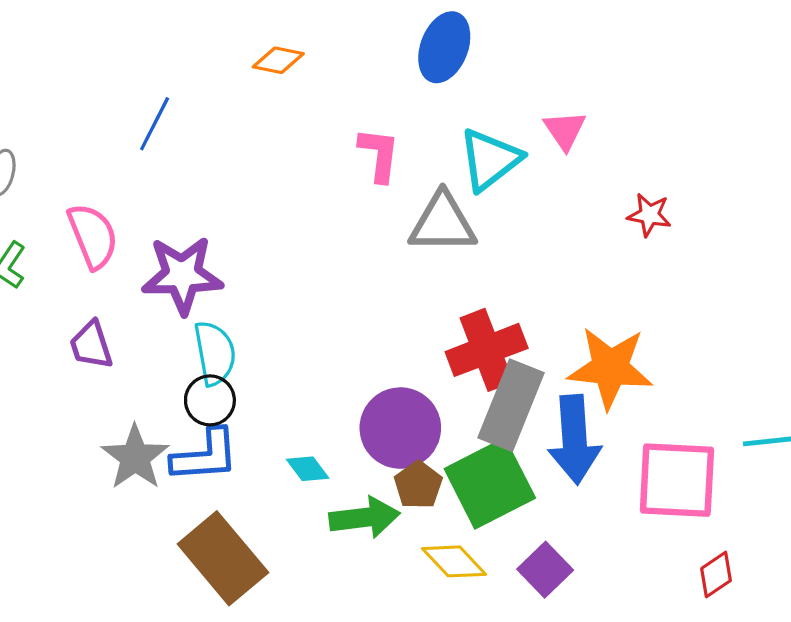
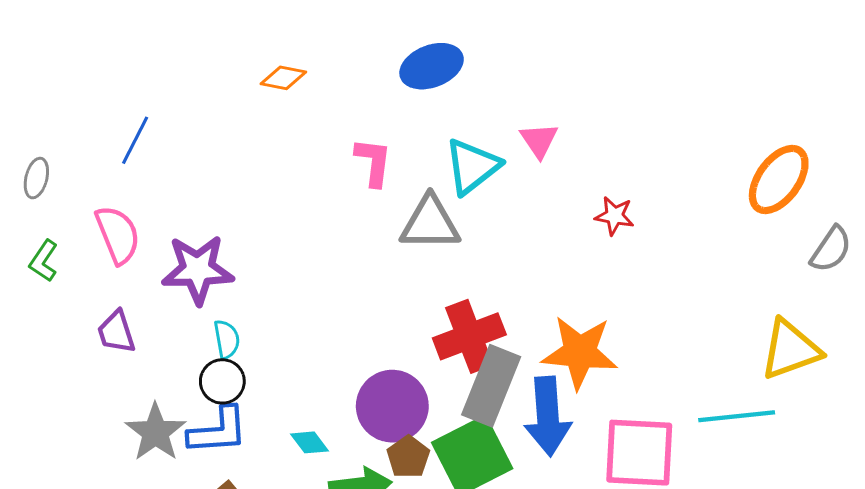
blue ellipse: (444, 47) -> (432, 66), turned 48
blue line: (155, 124) -> (135, 140), moved
cyan semicircle: (215, 353) -> (227, 339), size x0.7

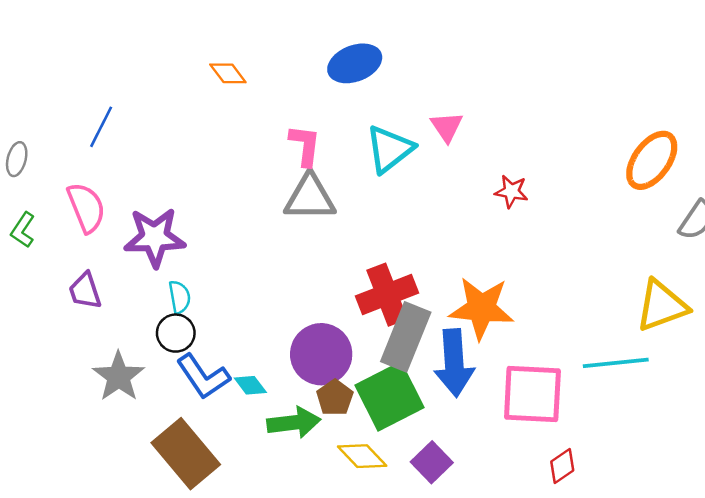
orange diamond: (283, 78) -> (228, 73), turned 42
gray triangle: (430, 223) -> (310, 198), moved
blue L-shape: (218, 431) -> (203, 377), moved, turned 60

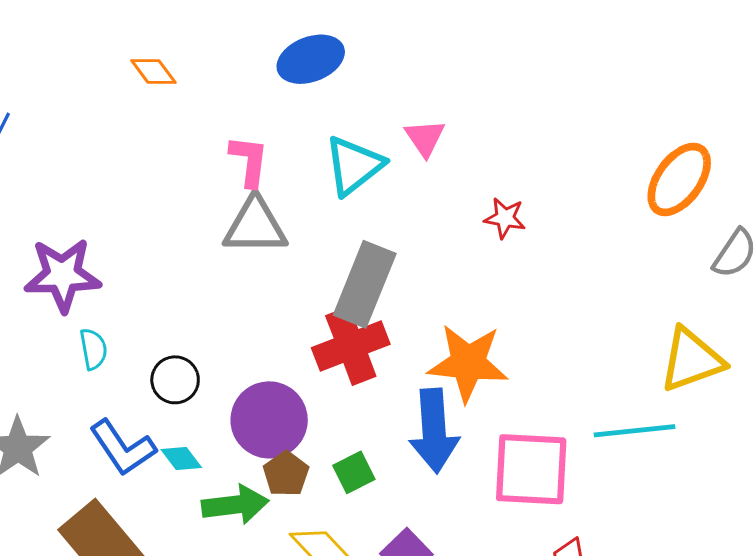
black circle: (176, 333) -> (175, 380), moved
gray rectangle: (406, 337) -> (365, 284), moved
green square: (390, 396) -> (354, 472), size x0.5

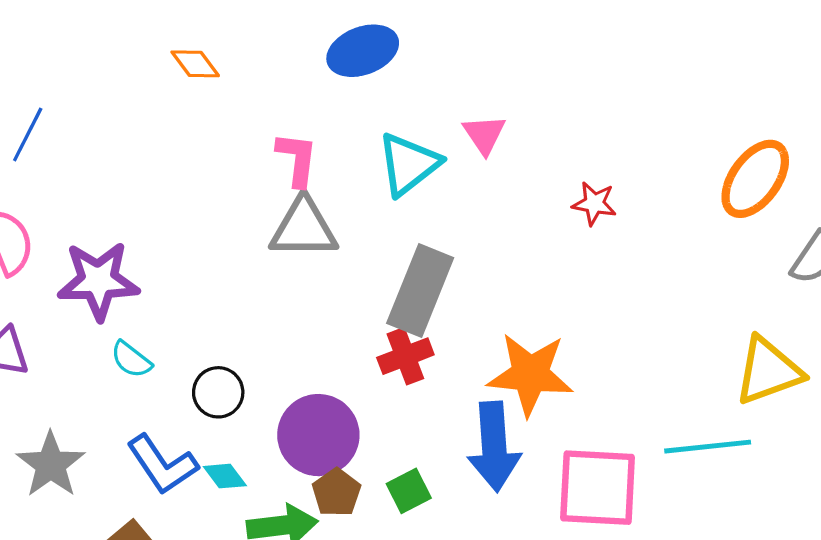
red star: (505, 218) -> (594, 203), moved
red cross: (351, 346) -> (405, 356), size x0.7
cyan semicircle: (93, 349) -> (131, 359), turned 138

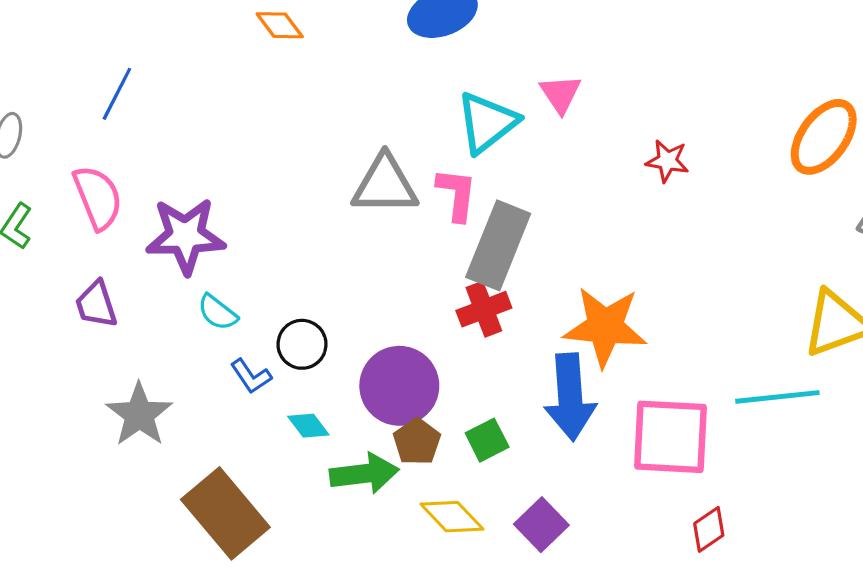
pink L-shape: (297, 159) -> (457, 194), moved
blue L-shape: (162, 465) -> (251, 376), moved, size x0.6

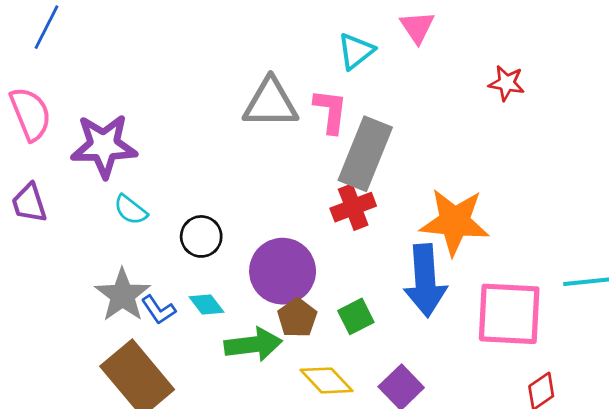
cyan triangle: (487, 123) -> (356, 51), size x0.7
blue L-shape: (251, 376) -> (159, 310), moved
gray star: (139, 415) -> (123, 295), moved

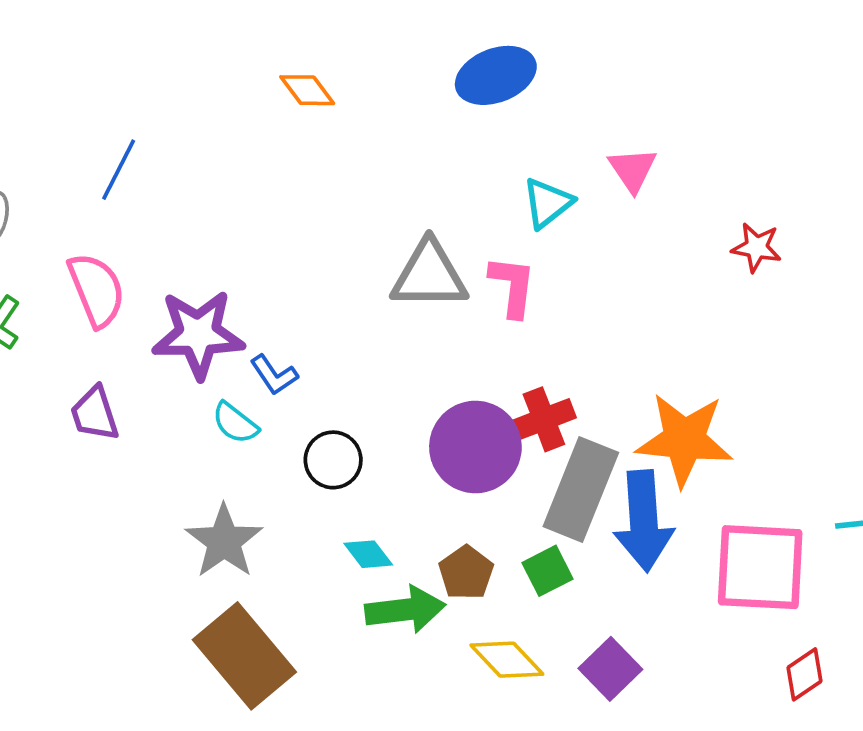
gray rectangle: (365, 154) -> (581, 490), moved
purple circle: (283, 271) -> (475, 447), moved
cyan diamond: (207, 304) -> (368, 554), moved
blue L-shape: (159, 310) -> (274, 375), moved

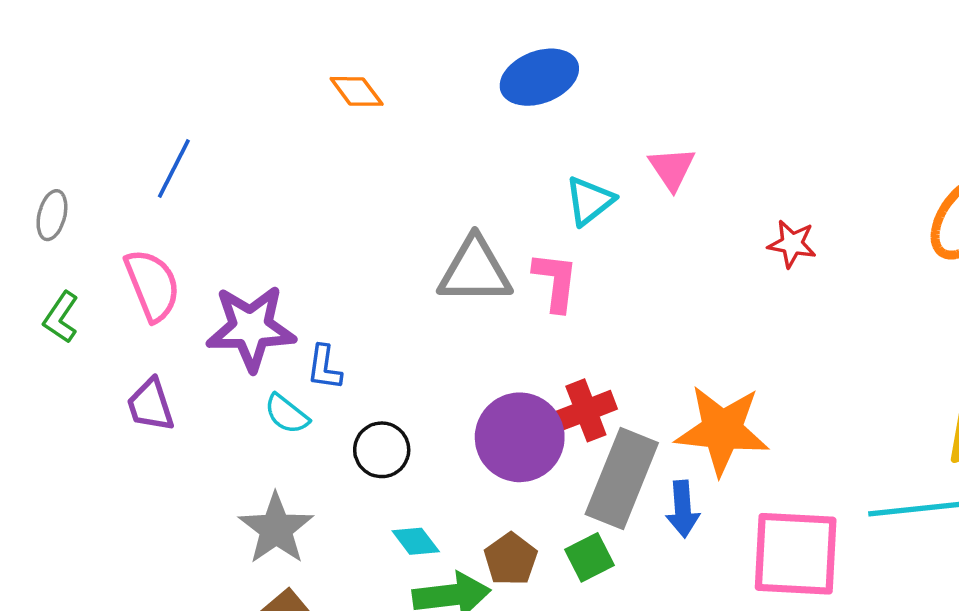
blue L-shape: (274, 375) -> (324, 367), turned 42
blue arrow: (644, 521) -> (683, 509), size x0.6

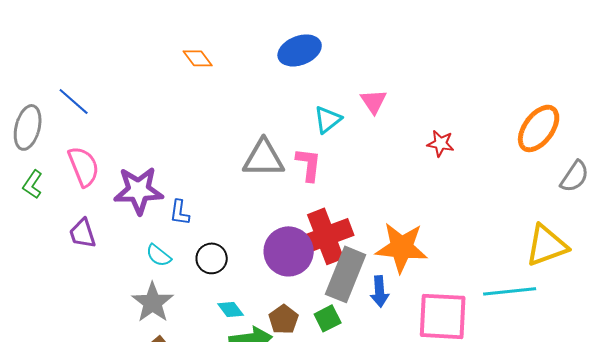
blue line: (174, 169) -> (74, 101), moved, turned -76
gray ellipse: (52, 215) -> (28, 127), size x1.6
red cross: (586, 410) -> (326, 236), size x1.6
cyan semicircle: (287, 414) -> (159, 255), moved

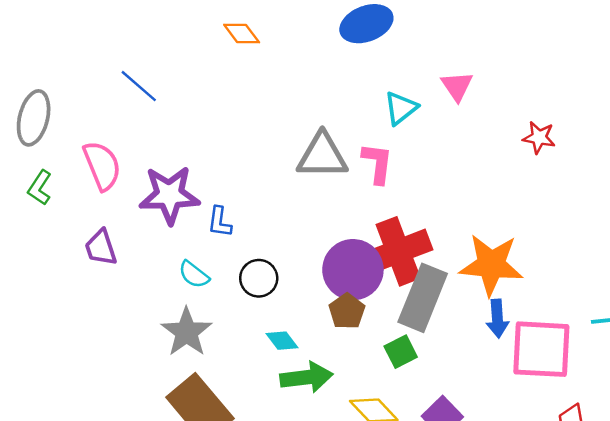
blue line: (74, 101) -> (139, 86), moved
blue arrow: (380, 291) -> (497, 319), moved
brown pentagon: (284, 319) -> (347, 311), moved

